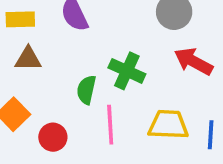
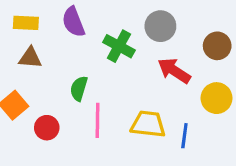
green cross: (127, 71) -> (119, 46), moved

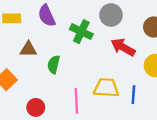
brown triangle: (30, 58) -> (28, 49), moved
pink line: (97, 120) -> (76, 101), moved
red circle: (47, 128) -> (36, 107), moved

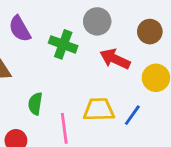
green semicircle: (54, 64) -> (35, 104), moved
blue line: (133, 95) -> (132, 115), turned 36

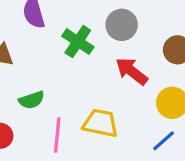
green semicircle: (35, 104) -> (32, 100), turned -130
blue line: (132, 115) -> (164, 141), moved

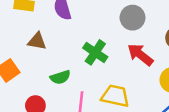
green cross: (78, 42) -> (95, 52), moved

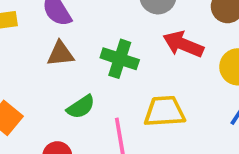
brown triangle: (37, 41) -> (61, 54), moved

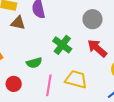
brown triangle: (61, 54) -> (18, 23), moved

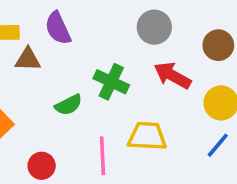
green semicircle: (34, 63) -> (69, 105), moved

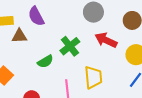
green cross: (111, 82) -> (70, 46), turned 30
yellow trapezoid: (147, 136) -> (93, 77), turned 85

